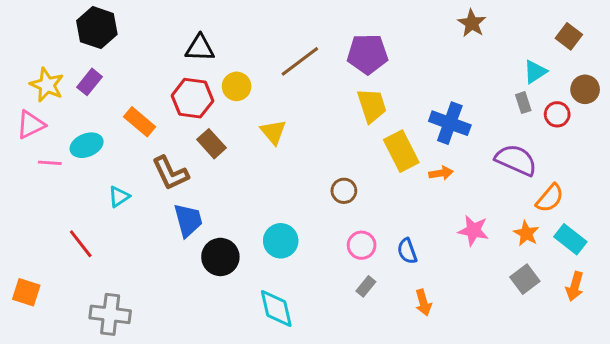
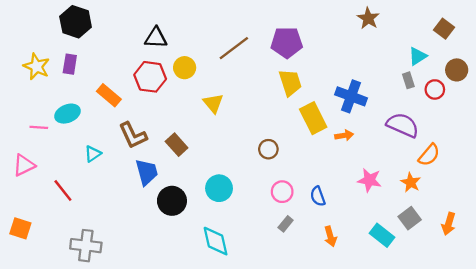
purple rectangle: (90, 82) -> (70, 64), turned -30
pink triangle: (31, 125) -> (24, 165), moved
brown rectangle: (212, 144) -> (177, 145), moved
cyan rectangle: (570, 239) -> (382, 235), moved

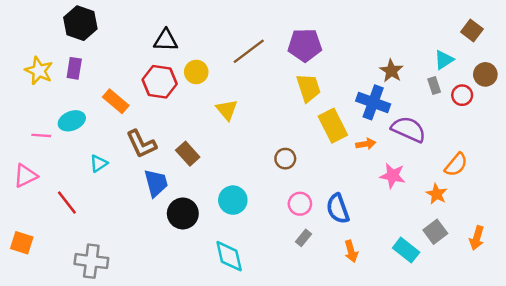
brown star: (368, 18) -> (391, 71), moved
purple semicircle: (403, 125) -> (408, 129), moved
pink star: (369, 180) -> (393, 176), moved
blue semicircle: (318, 196) -> (338, 209), size x1.4

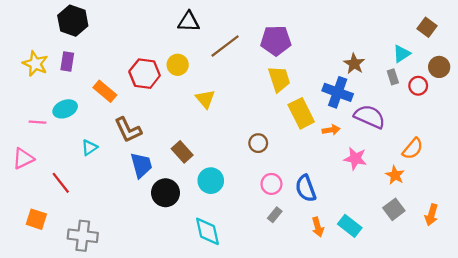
black triangle: (166, 40) -> (189, 22), moved
brown rectangle: (188, 154) -> (182, 152), moved
orange square: (22, 243) -> (36, 219), moved
cyan rectangle: (406, 250) -> (350, 226), moved

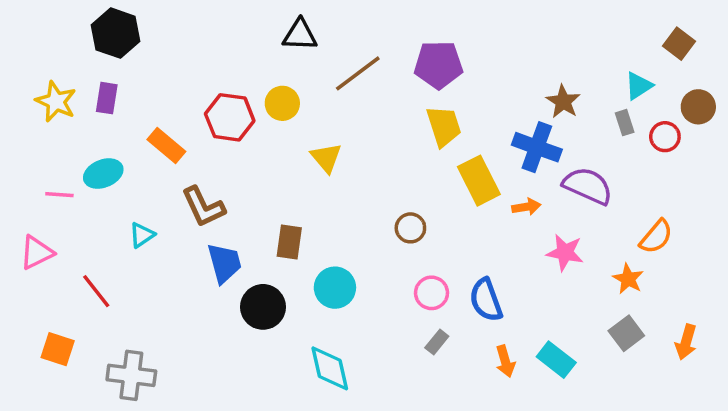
brown rectangle: (182, 152) -> (289, 242), turned 50

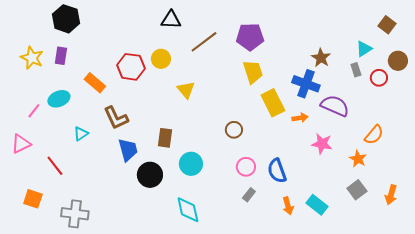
pink line: (59, 195) -> (34, 111), turned -56

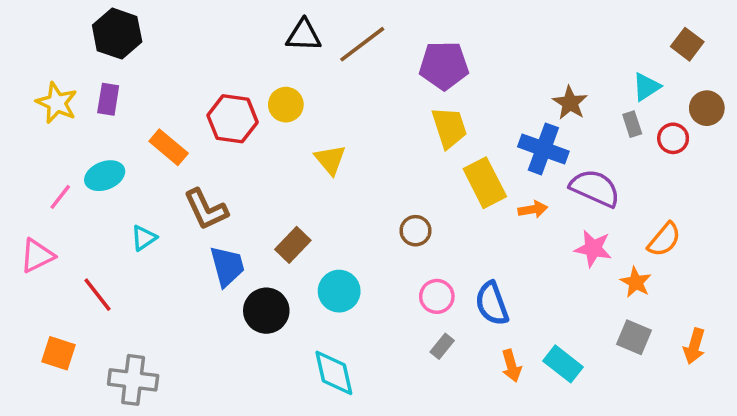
brown line: (204, 42) -> (362, 44), moved
brown rectangle: (165, 138) -> (293, 245), turned 36
pink star: (322, 144) -> (593, 248), moved
gray square: (357, 190) -> (634, 337), turned -30

